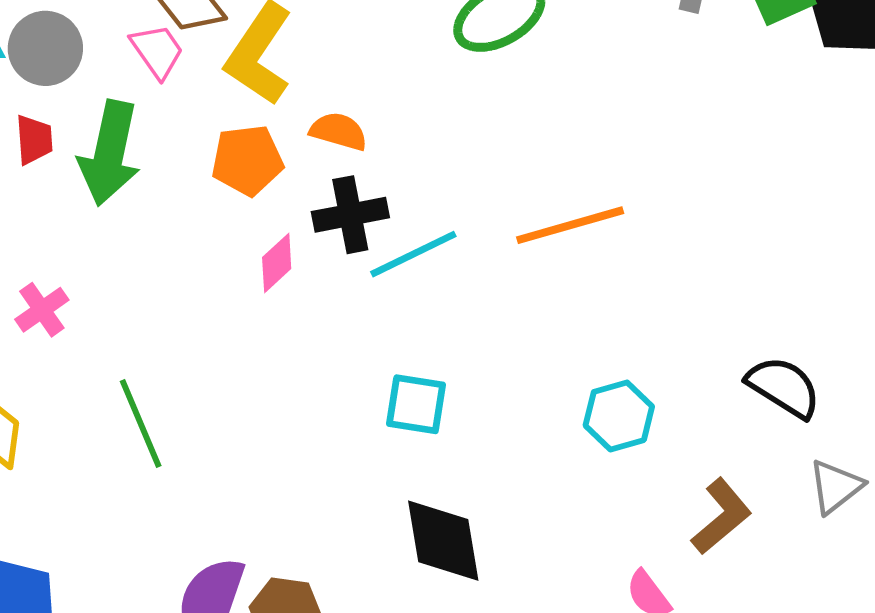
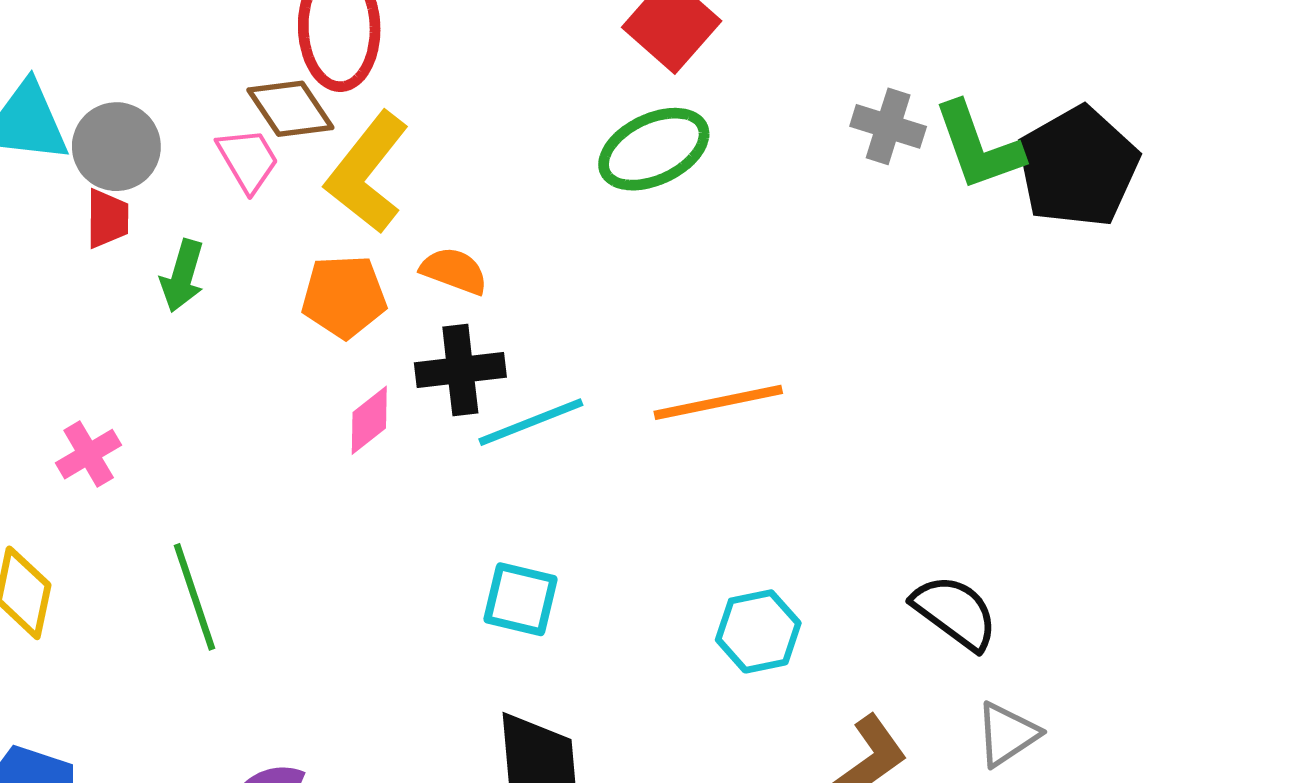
red trapezoid: (34, 140) -> (107, 219), moved
green arrow: (110, 153) -> (182, 276), size x0.6

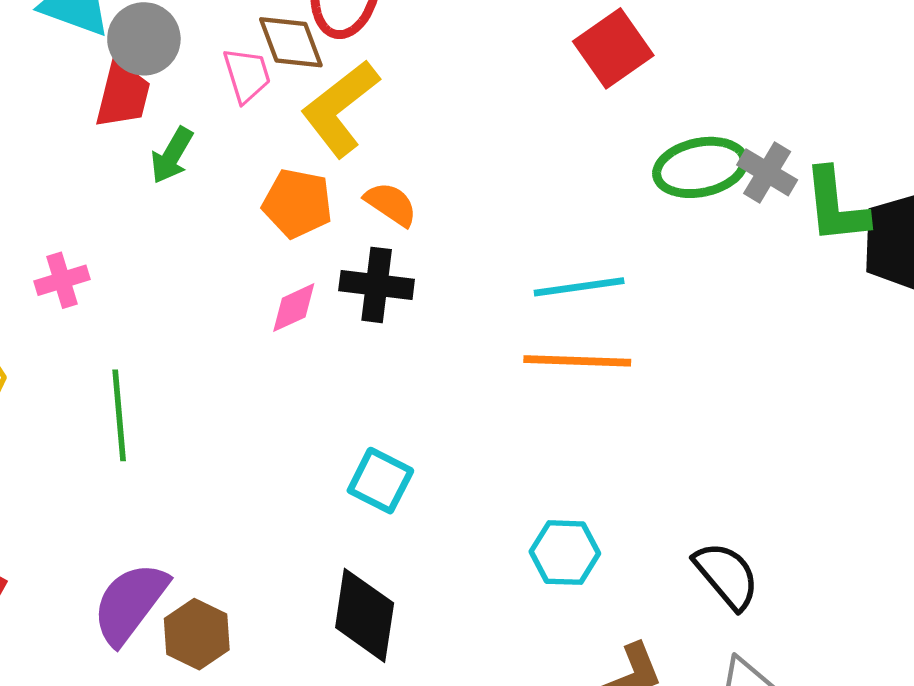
green ellipse: (654, 149) -> (700, 167), moved
red trapezoid: (107, 219) -> (123, 95), size x1.4
cyan line: (531, 422) -> (579, 287), moved

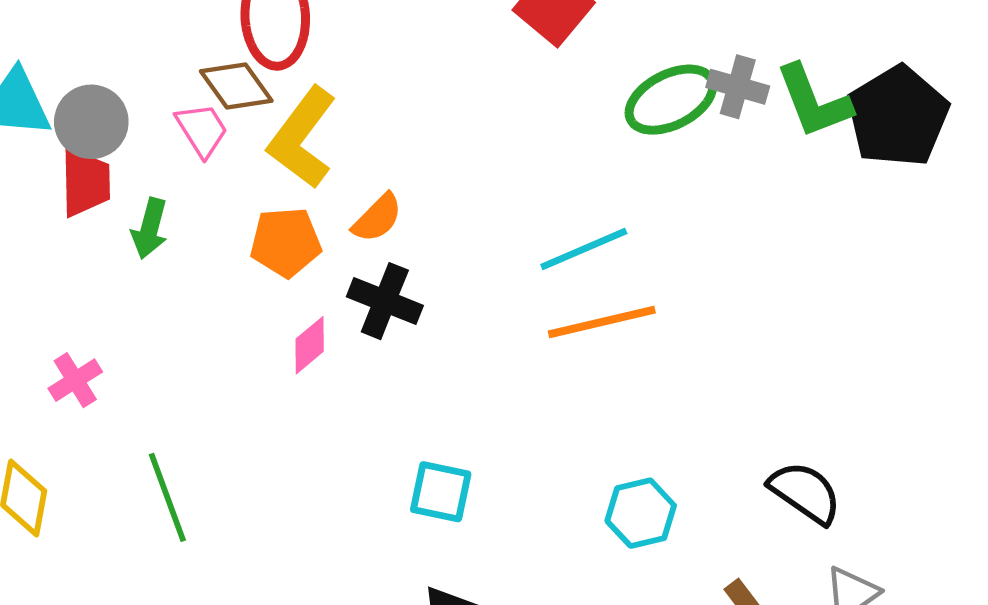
orange semicircle: (391, 204) -> (377, 218), turned 116
black cross: (377, 285) -> (385, 301), turned 30

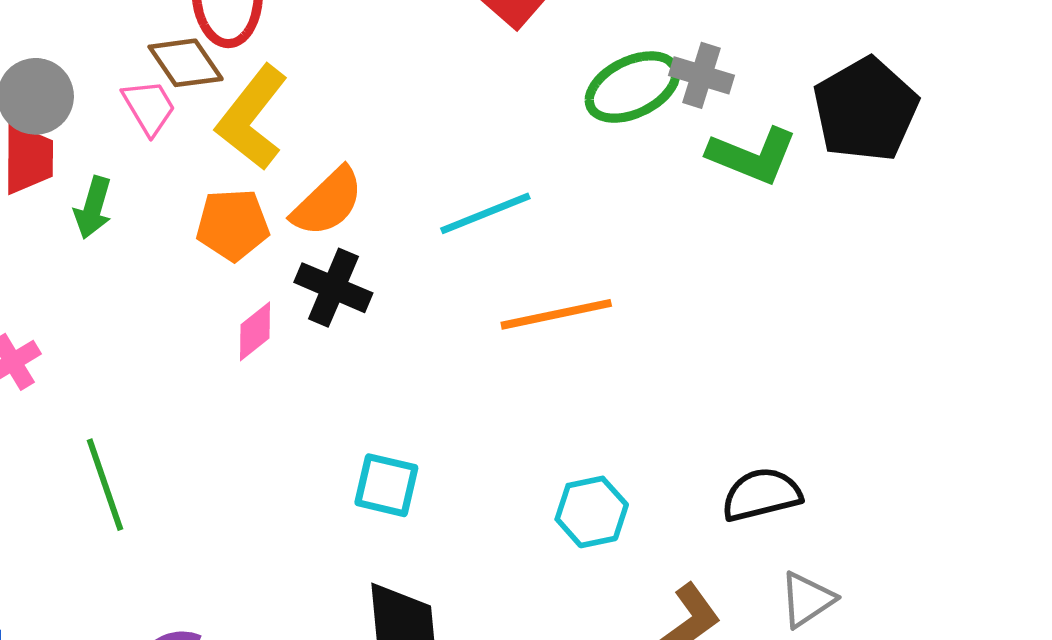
green L-shape: (814, 101) -> (752, 156), moved, turned -48
orange semicircle: (377, 218) -> (328, 202), size x1.4
cyan line: (584, 249) -> (485, 213), moved
black semicircle: (805, 493) -> (761, 495), turned -50

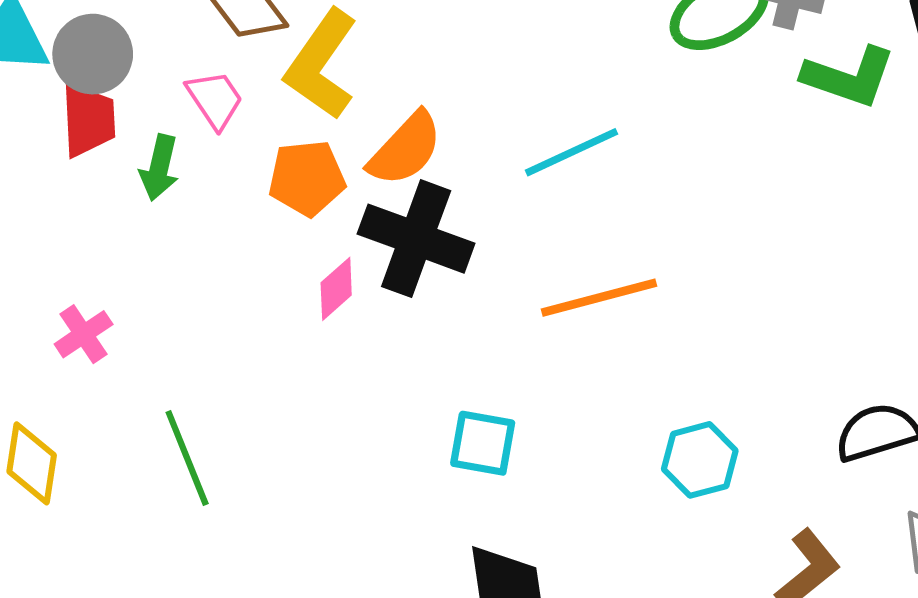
pink trapezoid: (149, 107) -> (215, 99), moved
black cross: (333, 288) -> (416, 239), size x1.4
orange line: (556, 314) -> (599, 298), moved

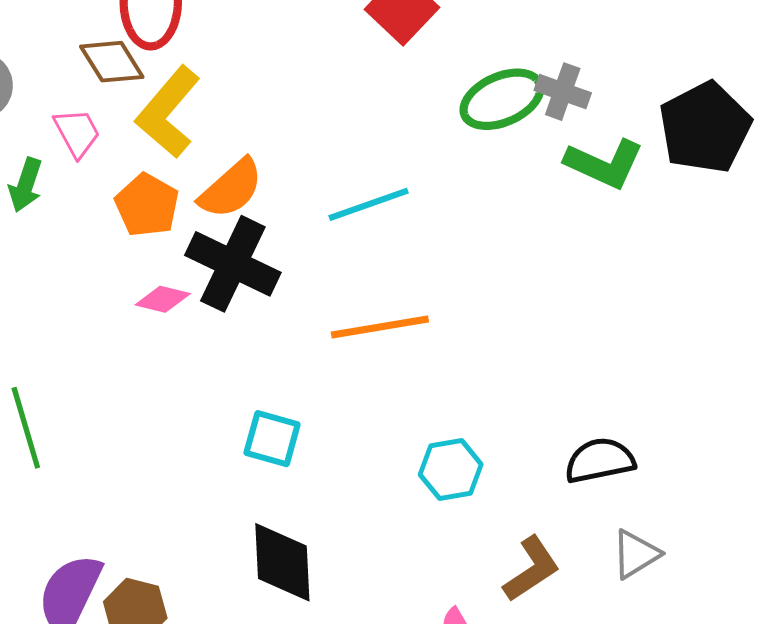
orange pentagon: (307, 178) -> (147, 205), turned 30
pink diamond: (336, 289) -> (163, 299), turned 50

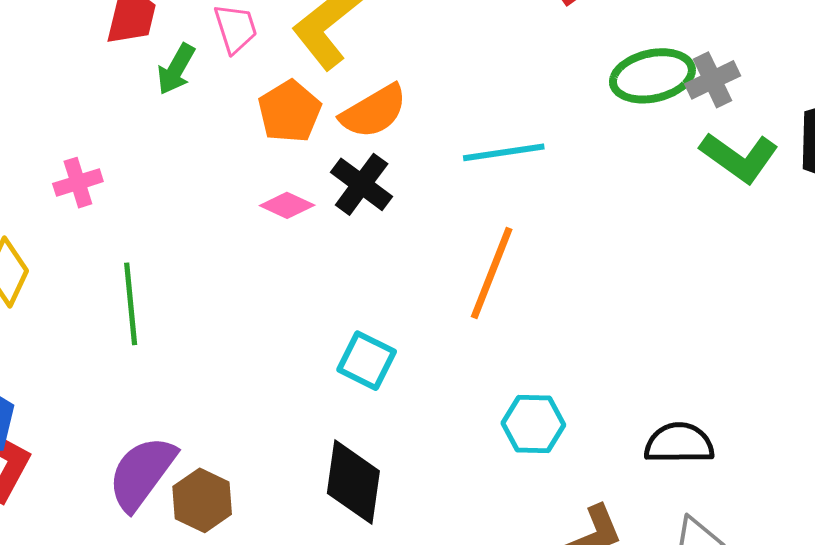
gray cross: (563, 92) -> (713, 80), turned 34
black cross: (233, 264) -> (362, 184), size x0.7
orange line: (380, 327) -> (492, 273), turned -70

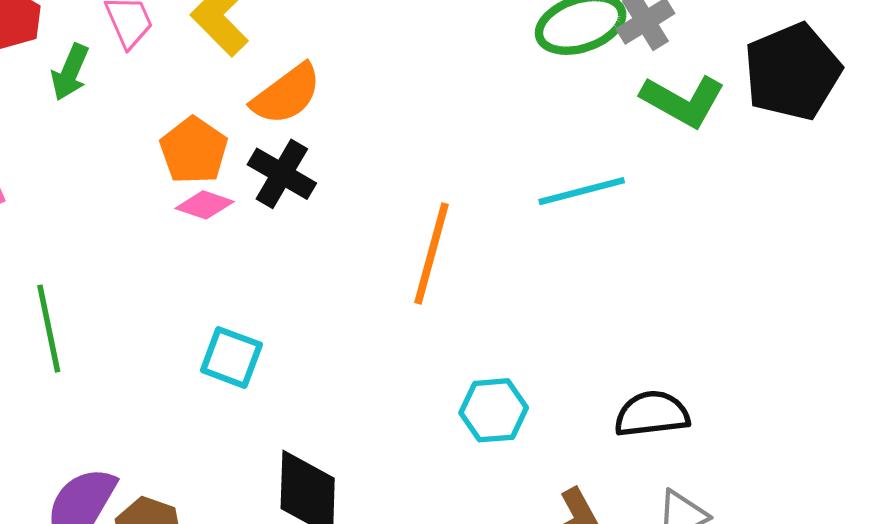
orange pentagon: (290, 111) -> (194, 150), moved
cyan line: (504, 152) -> (582, 191), moved
cyan square: (367, 361) -> (231, 357), moved

